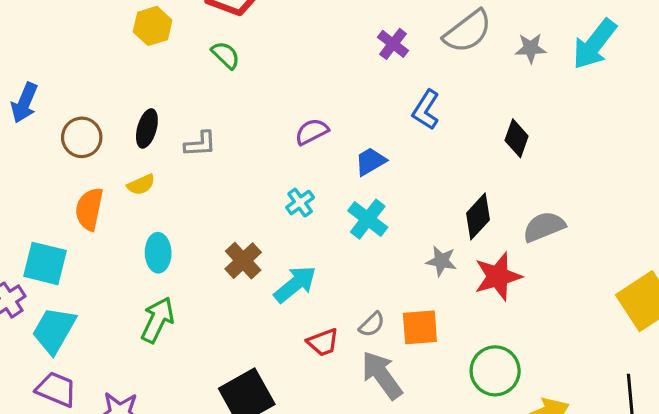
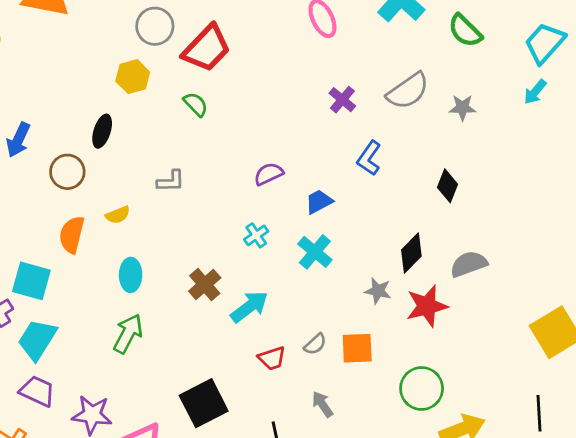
cyan arrow: (594, 44) -> (535, 92), moved, size x0.6
black ellipse: (147, 128) -> (102, 131), moved
gray arrow: (382, 375) -> (322, 404), moved, size x0.6

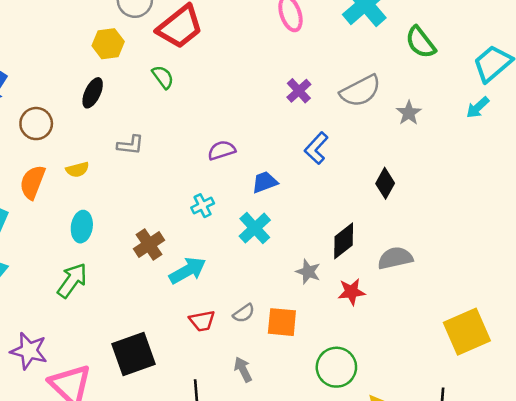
gray star: (463, 108) -> (409, 113), turned 30
black ellipse: (102, 131) -> (93, 93), moved
red star: (427, 306) -> (351, 292), size x0.7

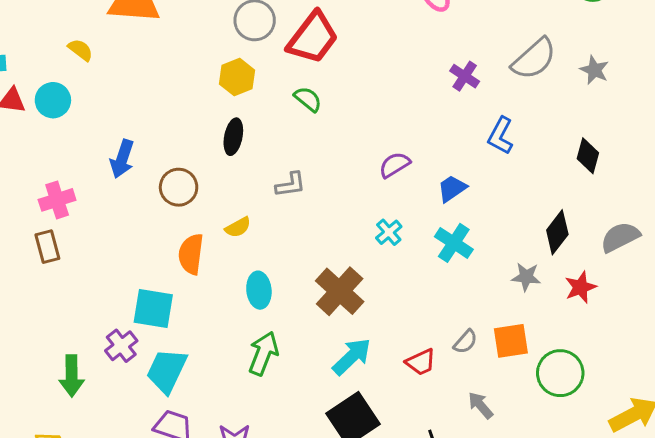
brown cross: (149, 244) -> (340, 291), size x1.4
cyan arrow: (188, 270) -> (352, 357), moved
green circle: (336, 367) -> (560, 373), moved

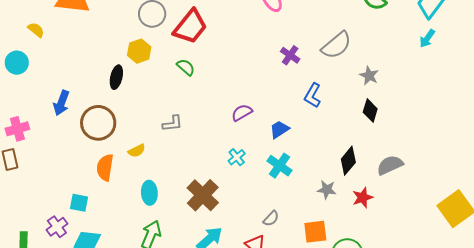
gray star: (594, 70) -> (369, 76), moved
black ellipse: (233, 137) -> (116, 77), moved
brown circle: (179, 187) -> (98, 123), size x1.4
cyan square: (153, 309) -> (79, 203), size x0.7
gray semicircle: (465, 342) -> (271, 218), moved

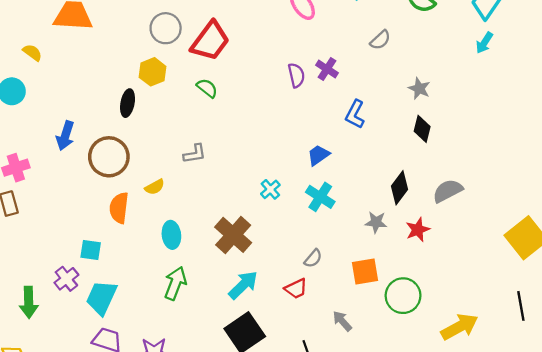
gray semicircle: (336, 45) -> (380, 40), moved, size x0.6
purple semicircle: (242, 113) -> (296, 75), moved, turned 110

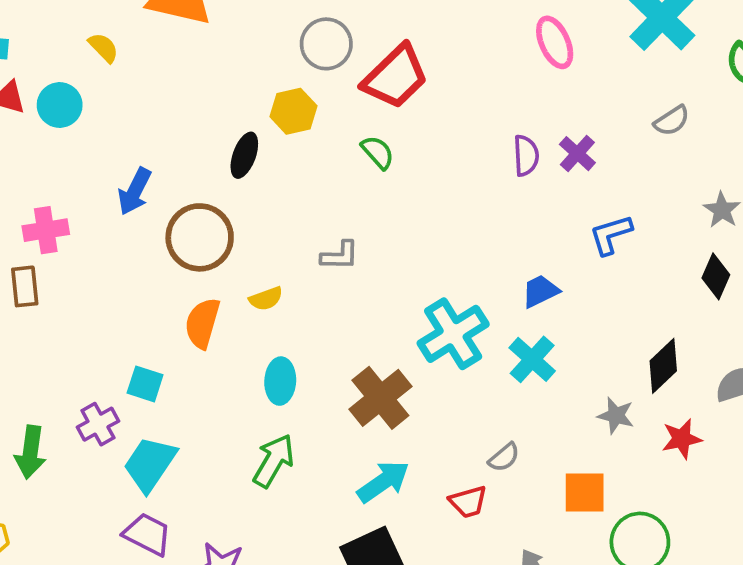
blue L-shape: (355, 114) -> (611, 235), turned 36
cyan cross: (270, 189) -> (453, 334), size x2.0

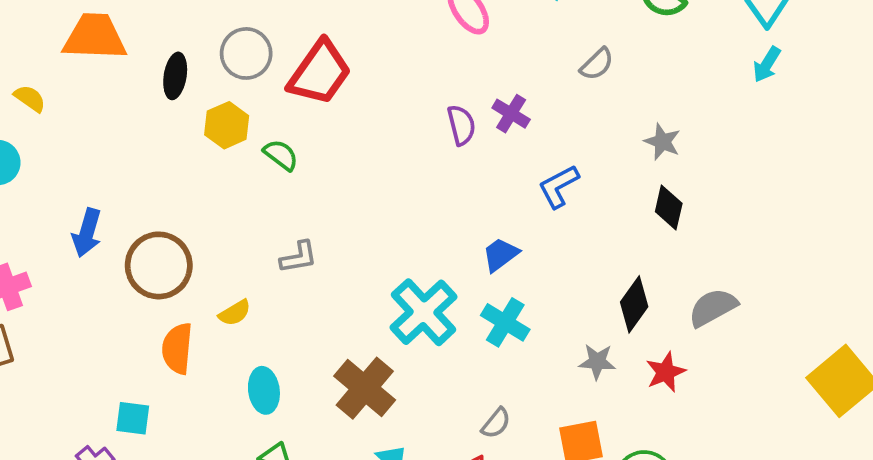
green semicircle: (378, 152) -> (281, 155), moved
black ellipse: (244, 155) -> (175, 76), moved

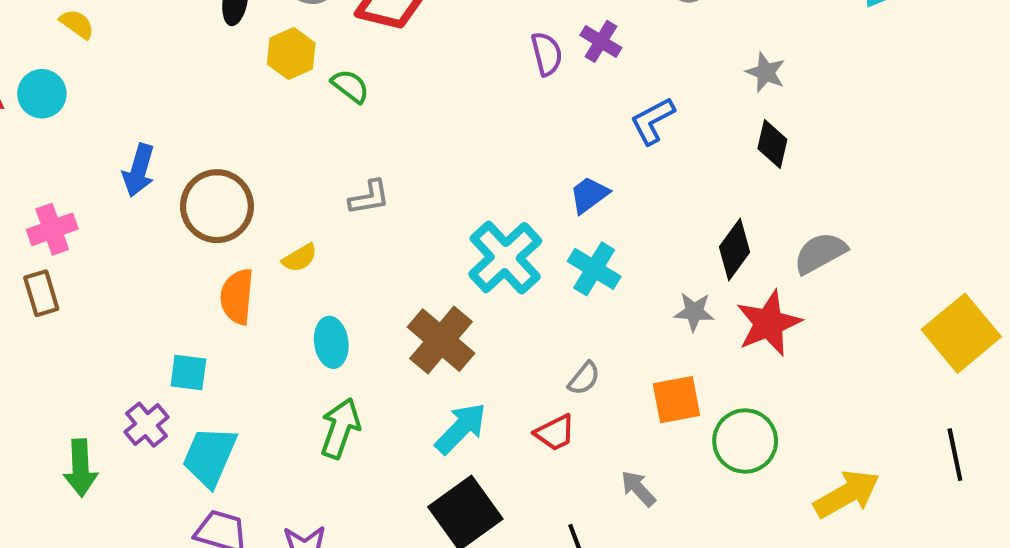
red star: (666, 372) -> (769, 323), size x1.5

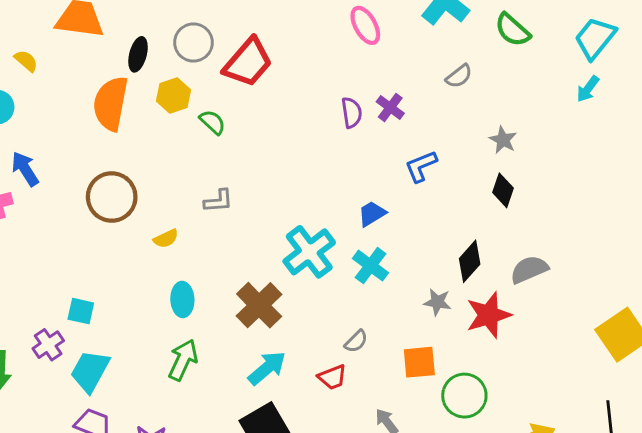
blue arrow: (139, 170) -> (25, 169), moved, turned 126
orange semicircle: (237, 297) -> (111, 103), moved, size x1.4

